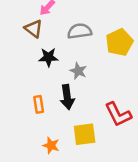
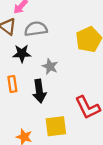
gray semicircle: (80, 31) -> (36, 29), moved
orange rectangle: (39, 104) -> (12, 84), moved

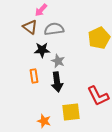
gray star: (50, 66) -> (58, 61), moved

